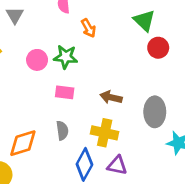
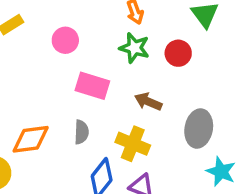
red circle: (158, 48) -> (178, 53), moved
green star: (66, 57) -> (134, 48), moved
pink rectangle: (65, 92) -> (92, 86), size x1.4

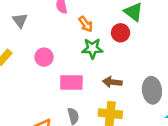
red circle: (178, 53) -> (120, 33), moved

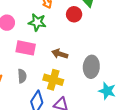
green star: (92, 48) -> (37, 22), moved

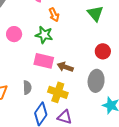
red circle: (74, 14) -> (103, 51), moved
pink rectangle: (26, 48) -> (44, 61), moved

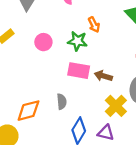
orange arrow: (54, 15) -> (94, 25), moved
yellow cross: (58, 92) -> (116, 106), moved, turned 30

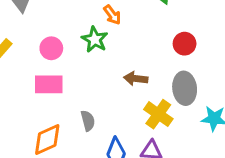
green star: (77, 41) -> (95, 39), turned 30
pink rectangle: (79, 71) -> (49, 84), moved

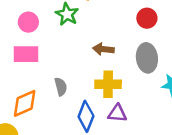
yellow cross: (158, 114) -> (108, 84), moved, turned -35

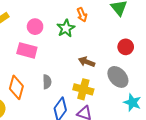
gray ellipse: (147, 58) -> (118, 77), turned -50
orange diamond: (25, 103) -> (16, 87), turned -65

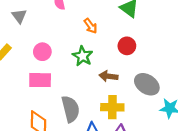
green star: (66, 28) -> (83, 56), moved
red circle: (126, 47) -> (127, 46), moved
gray semicircle: (47, 82) -> (71, 109), size x1.6

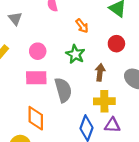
brown arrow: (108, 76) -> (100, 72), turned 91
gray semicircle: (71, 109) -> (63, 90), moved

